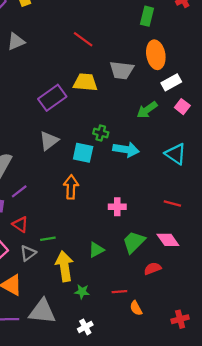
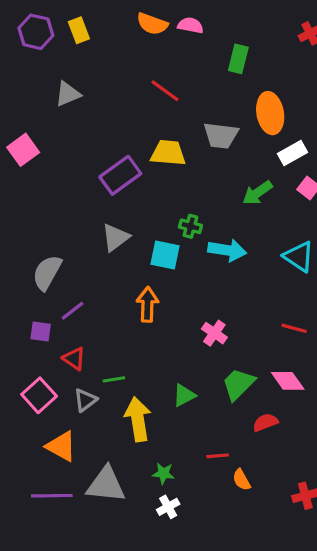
green rectangle: (147, 16) -> (238, 59), moved
pink cross: (117, 207) -> (214, 333), turned 35
green star: (82, 292) -> (163, 473), moved

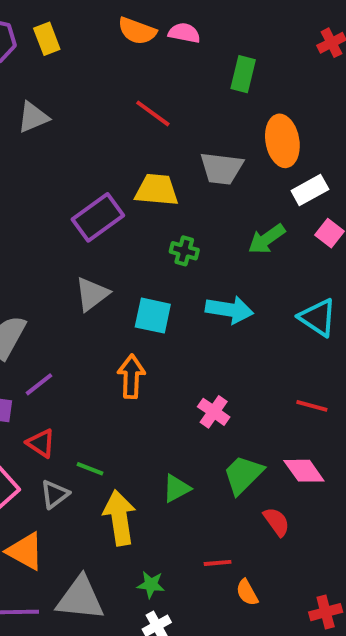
green cross: (190, 226) -> (184, 251), moved
green line: (114, 379) -> (90, 469), turned 30
red semicircle: (265, 422) -> (277, 522), turned 75

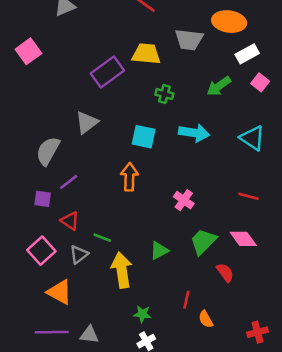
orange ellipse: (282, 141) -> (229, 22), turned -72
gray triangle: (92, 294) -> (87, 122), moved
red line: (218, 563) -> (186, 300), turned -72
gray triangle: (80, 598) -> (89, 335), moved, size x0.6

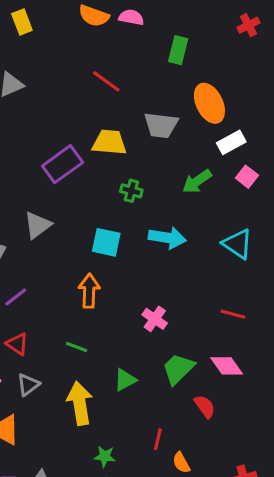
orange ellipse: (229, 22) -> (209, 103), turned 56
green line: (102, 238) -> (77, 347), moved

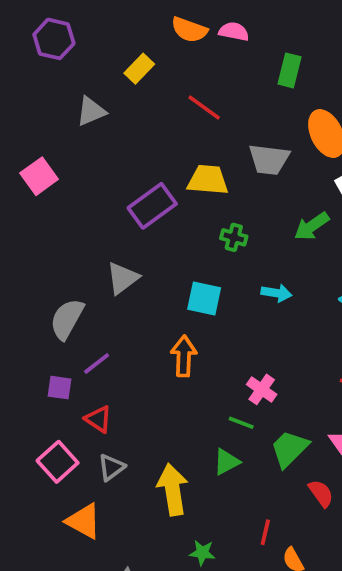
yellow rectangle: (22, 22) -> (139, 69), moved, turned 65
cyan arrow: (167, 238) -> (276, 293), size x0.7
green line: (77, 347) -> (241, 423), moved

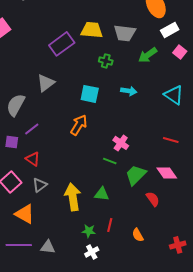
gray trapezoid: (269, 159) -> (125, 33), moved
orange arrow: (184, 356) -> (79, 125), turned 30
green triangle: (226, 462) -> (102, 194), moved, turned 35
red line: (265, 532) -> (110, 225), moved

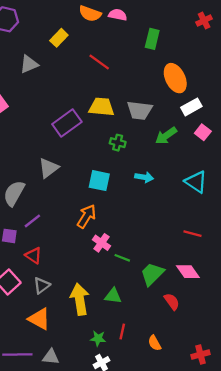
pink cross: (121, 143) -> (102, 243), moved
orange triangle: (25, 214) -> (39, 319), moved

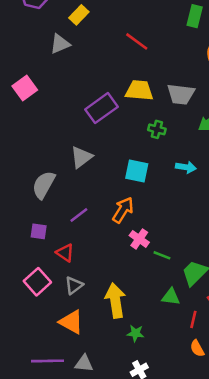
yellow rectangle: (59, 38) -> (79, 15), moved
purple line: (32, 221) -> (79, 215), moved
green triangle: (113, 296) -> (171, 297), moved
red line: (122, 332) -> (193, 319), moved
green star: (98, 338) -> (136, 333), moved

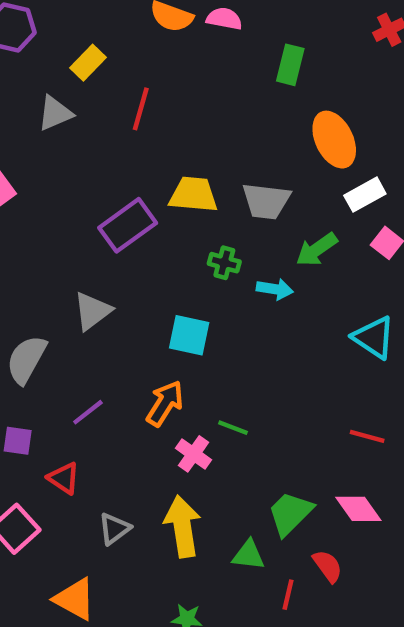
red line: (137, 41) -> (141, 109), moved, turned 70
cyan arrow: (186, 167) -> (275, 289), moved
green line: (162, 255) -> (233, 428), moved
gray triangle: (74, 285) -> (114, 529), moved
yellow arrow: (115, 301) -> (183, 527), moved

